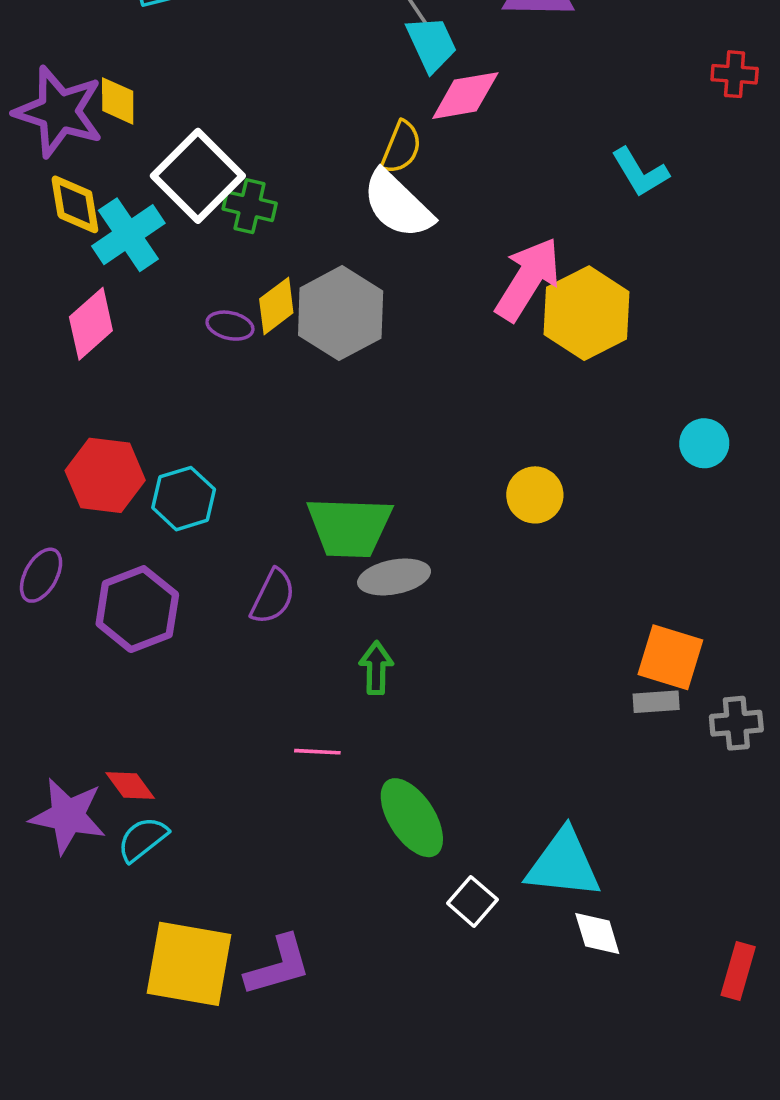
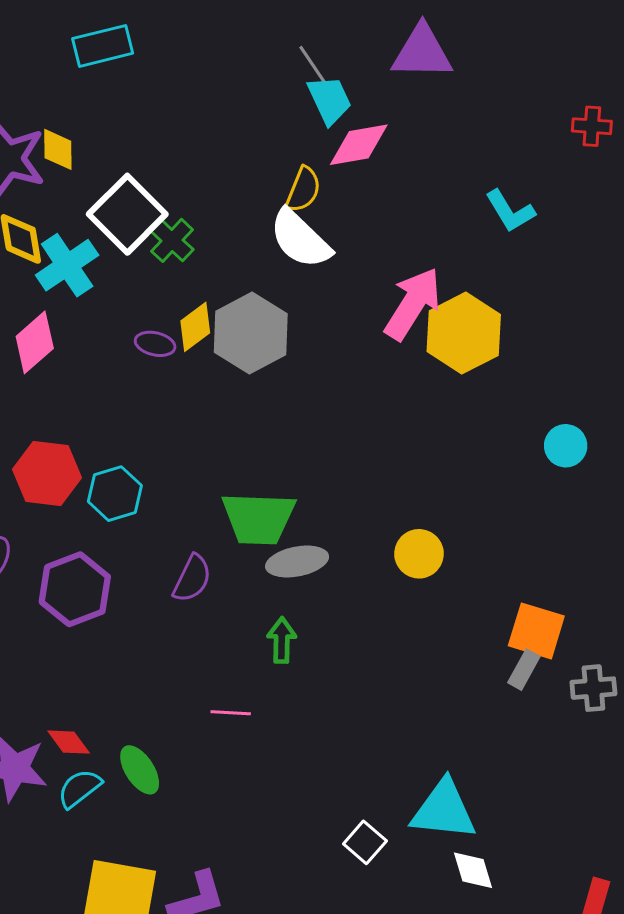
green cross: (250, 206) -> (172, 240), turned 30
yellow circle: (535, 495) -> (419, 554), moved
gray rectangle: (656, 702) -> (524, 670), turned -57
green ellipse: (412, 818) -> (140, 770), moved, size x0.7

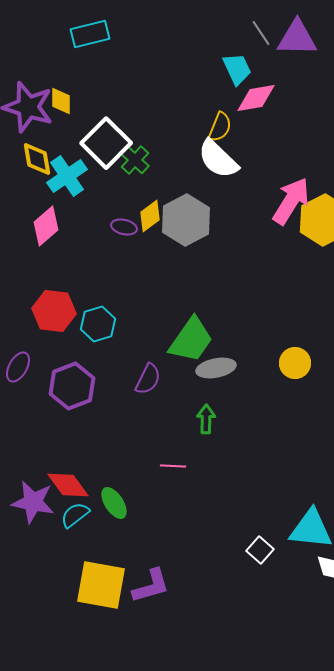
gray line: (312, 64) -> (261, 33), moved
green trapezoid: (258, 518) -> (191, 340), turned -57
red diamond: (69, 742) -> (68, 485), size x1.5

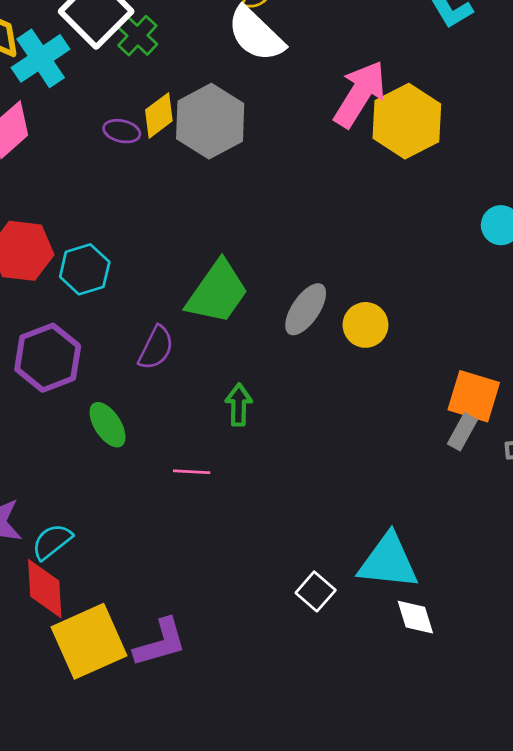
gray ellipse: (216, 368) -> (306, 309), moved, turned -45
red diamond: (68, 485) -> (45, 589), moved, turned 33
green ellipse: (114, 503) -> (108, 425), moved
yellow square: (101, 585) -> (89, 641), turned -34

